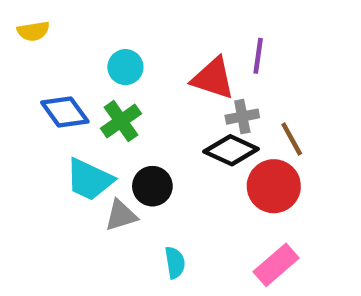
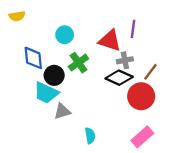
blue diamond: (65, 112) -> (33, 58), turned 30
green cross: (121, 121) -> (78, 63), moved
brown line: (292, 139) -> (150, 72), turned 66
black circle: (152, 186) -> (54, 75), moved

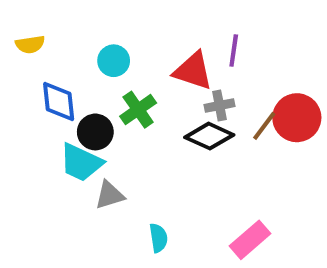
yellow semicircle: (17, 16) -> (30, 44), moved
red circle: (141, 96) -> (297, 118), moved

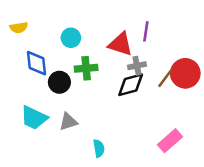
green cross: (138, 110) -> (86, 68), turned 30
black diamond: (209, 136) -> (131, 85), turned -40
cyan trapezoid: (81, 162) -> (34, 118), moved
pink rectangle: (250, 240) -> (170, 141), moved

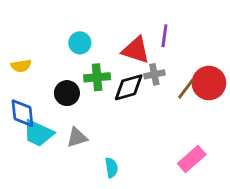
yellow semicircle: (19, 28) -> (21, 66), moved
blue diamond: (37, 63) -> (22, 113), moved
black diamond: (131, 85) -> (129, 87), moved

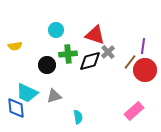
purple line: (164, 36) -> (143, 46), moved
gray cross: (154, 74) -> (108, 52), turned -32
red circle: (209, 83) -> (145, 70), moved
blue diamond: (22, 113) -> (16, 108), moved

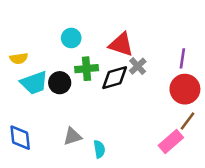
brown line: (130, 62) -> (187, 121), moved
cyan trapezoid: (27, 93) -> (34, 83), moved, turned -45
gray triangle: (54, 96) -> (72, 136), moved

